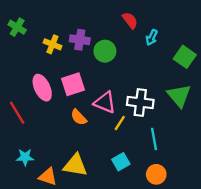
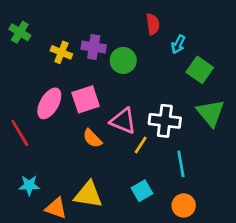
red semicircle: (130, 20) -> (153, 24), turned 30
green square: (185, 57) -> (200, 70), moved
pink ellipse: (42, 88) -> (49, 103), turned 55

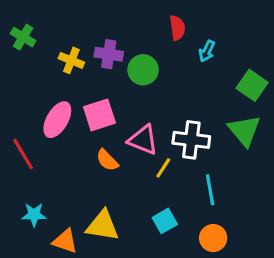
green square: (200, 70) -> (252, 85), moved

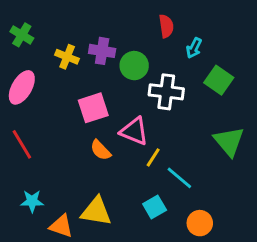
green square: (252, 85) -> (219, 80), moved
pink ellipse: (57, 120) -> (22, 87), moved
green triangle: (244, 131) -> (229, 141), moved
white cross: (191, 140) -> (166, 92), moved
cyan line: (210, 190) -> (179, 178), moved, turned -40

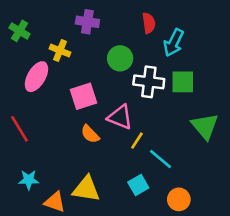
cyan arrow: (194, 48) -> (174, 43), size x1.5
purple cross: (102, 51) -> (87, 22), moved
green square: (219, 80) -> (183, 82), moved, turned -35
pink ellipse: (22, 87) -> (36, 77), moved

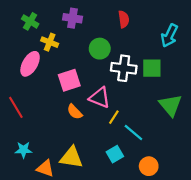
green cross: (19, 31) -> (30, 21), moved
cyan arrow: (174, 43) -> (169, 36), moved

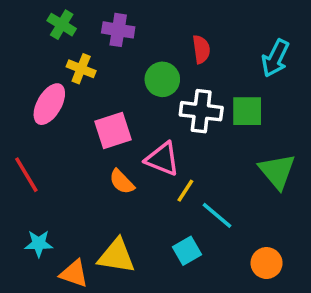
red semicircle: (124, 19) -> (201, 49), moved
green cross: (30, 21) -> (62, 25), moved
orange circle: (149, 166) -> (267, 263), moved

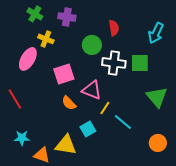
cyan square: (187, 251) -> (88, 129), moved
orange circle: (267, 263) -> (158, 143), moved

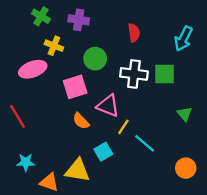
green circle: (92, 45) -> (95, 59), moved
pink ellipse: (28, 59) -> (33, 69), turned 40
green triangle: (157, 97) -> (185, 114), size x0.6

